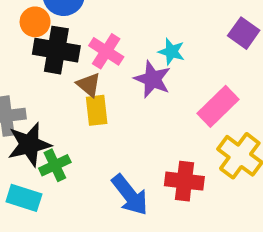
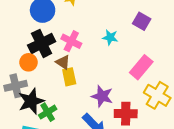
orange circle: (35, 22) -> (28, 62), moved
purple square: (244, 33) -> (142, 21), moved
black cross: (56, 50) -> (42, 43), turned -30
purple star: (152, 79) -> (102, 96), moved

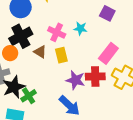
pink cross: (71, 41) -> (57, 32), moved
yellow rectangle: (69, 77) -> (61, 55), moved
red cross: (126, 114) -> (95, 76), moved

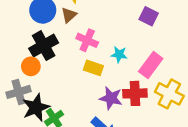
cyan star: (80, 29) -> (119, 54), moved
brown triangle: (40, 52) -> (69, 15), moved, turned 48
yellow rectangle: (61, 55) -> (93, 68), turned -56

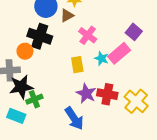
pink cross: (87, 40) -> (88, 35), moved
black cross: (44, 46) -> (40, 36), turned 35
pink rectangle: (151, 65) -> (119, 53), moved
yellow rectangle: (93, 68) -> (77, 65), turned 49

